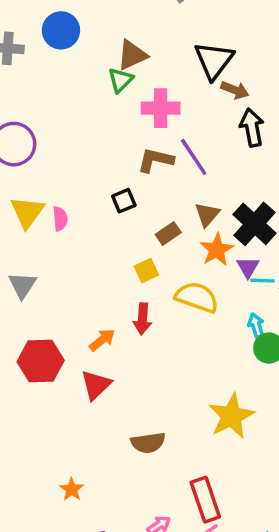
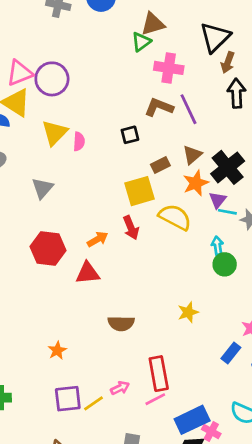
brown arrow: (235, 90) -> (228, 63), turned 80
yellow square: (146, 271) -> (139, 191), size x1.6
red arrow: (142, 319) -> (131, 228), turned -35
red triangle: (96, 385) -> (88, 273), turned 30
yellow star: (231, 416) -> (188, 312), size x0.6

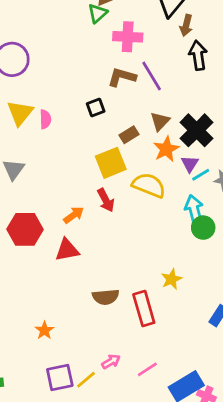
cyan line: (227, 212) -> (201, 175), turned -36
cyan arrow: (217, 246) -> (194, 210), size x1.5
red rectangle: (159, 374) -> (144, 308), moved

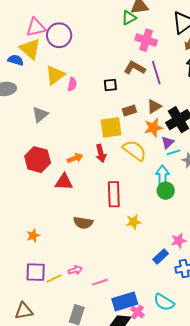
red rectangle: (144, 308) -> (114, 194), moved

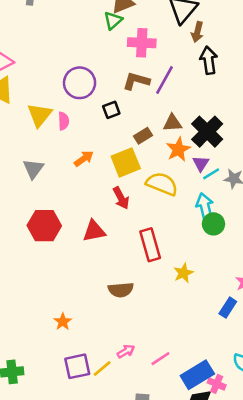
purple circle: (59, 35) -> (80, 83), moved
purple line: (156, 73) -> (165, 80), turned 60
brown triangle: (154, 107) -> (172, 123), turned 42
orange arrow: (75, 158) -> (84, 159), moved
red triangle: (64, 182) -> (94, 231), moved

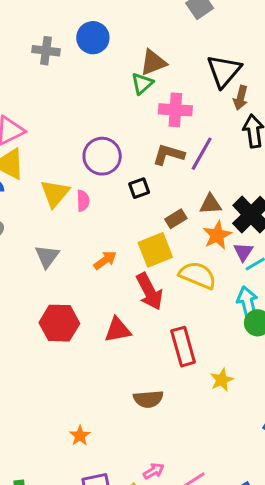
orange arrow: (84, 159) -> (105, 260), moved
red arrow: (121, 198) -> (149, 291), size x1.4

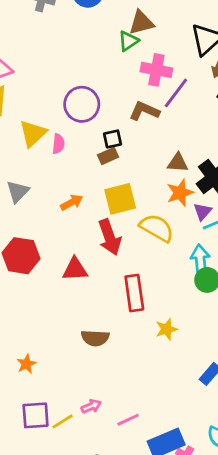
purple line: (202, 154) -> (176, 93), moved
brown rectangle: (176, 219) -> (108, 156), moved

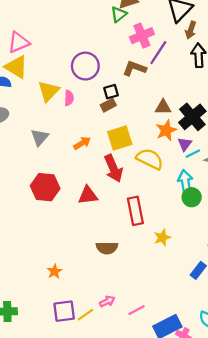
pink cross: (156, 70) -> (142, 36), turned -30

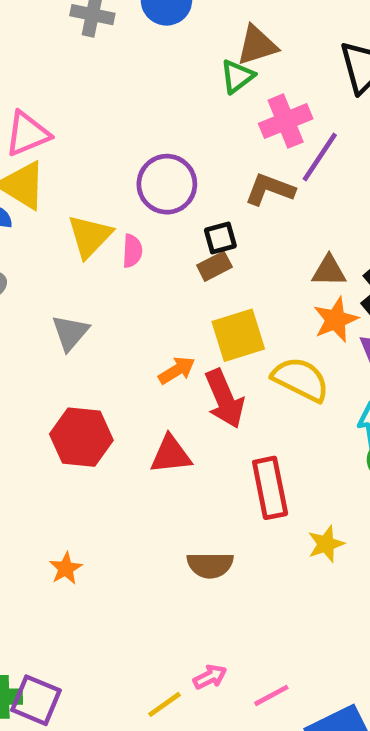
orange arrow: (82, 143) -> (177, 370), moved
orange star: (55, 271) -> (66, 568), moved
purple square: (64, 311) -> (36, 700), moved, turned 30

